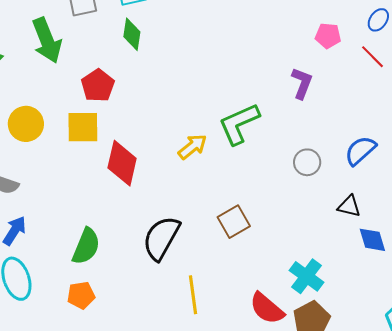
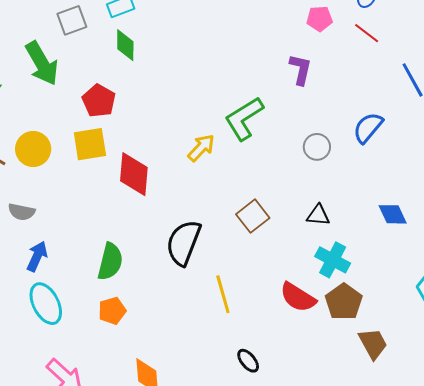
black triangle: (349, 206) -> (318, 215), moved

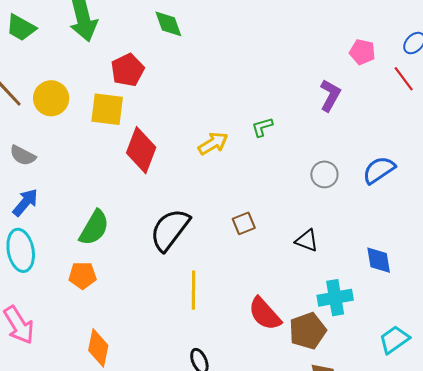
green diamond: (125, 45) -> (168, 24), turned -36
green L-shape: (244, 118) -> (262, 127), size x0.5
brown square: (253, 216) -> (244, 223), size x0.7
cyan cross: (333, 260) -> (335, 298), moved, turned 36

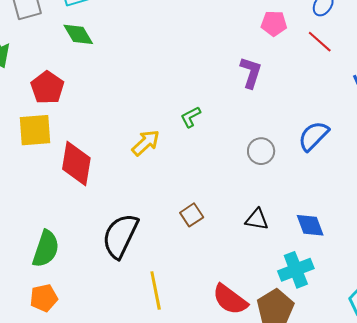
blue diamond: (379, 260) -> (310, 225), moved

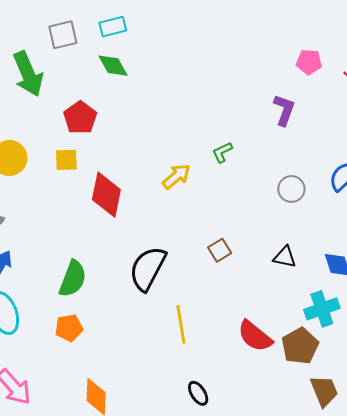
yellow square: (35, 130) -> (66, 160), size x0.7

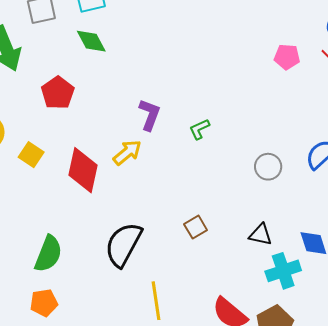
pink pentagon: (309, 62) -> (287, 57), moved
purple L-shape: (284, 110) -> (150, 115), moved
yellow square: (66, 160) -> (31, 155), moved, turned 35
yellow arrow: (176, 176) -> (127, 152), moved
cyan cross: (322, 309) -> (283, 271), moved

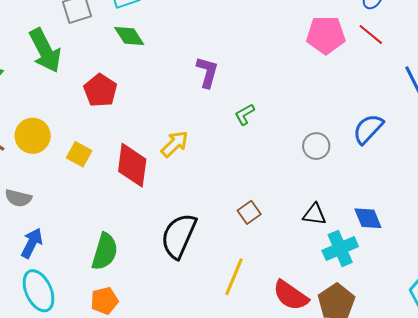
pink pentagon: (287, 57) -> (326, 35), size x1.5
purple L-shape: (150, 115) -> (207, 72), moved
yellow line: (156, 301) -> (234, 277), moved, turned 36

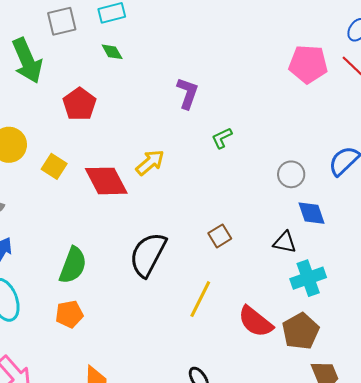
green diamond: (129, 36) -> (112, 52), size x0.7
red diamond: (132, 165) -> (106, 181), turned -39
blue diamond: (368, 218) -> (312, 213), moved

